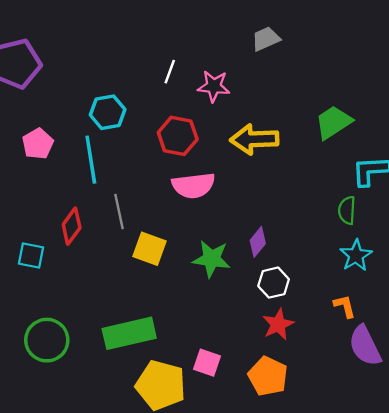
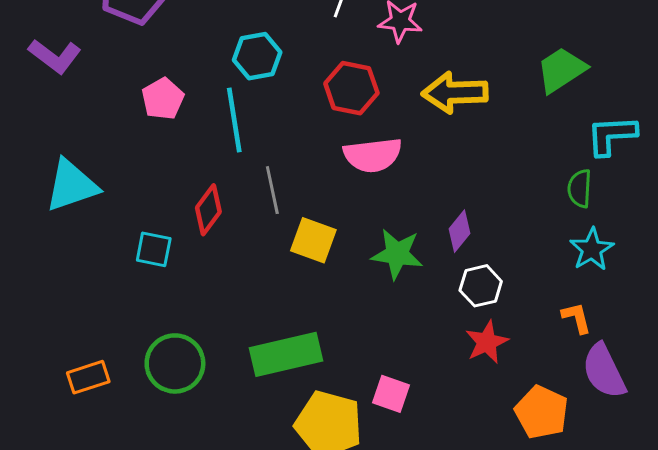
orange pentagon: (268, 376) -> (542, 412), moved

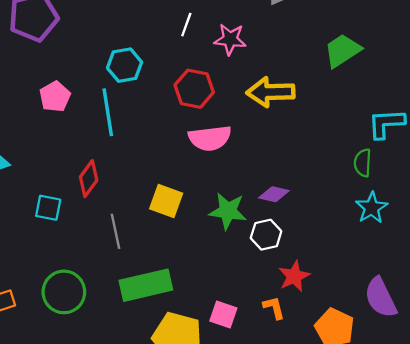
green trapezoid: (561, 70) -> (342, 51), moved
gray line: (272, 190) -> (116, 231), moved
purple diamond: (459, 231) -> (274, 194), turned 64
white hexagon: (481, 286) -> (266, 235), moved
orange L-shape: (577, 318) -> (274, 308), moved

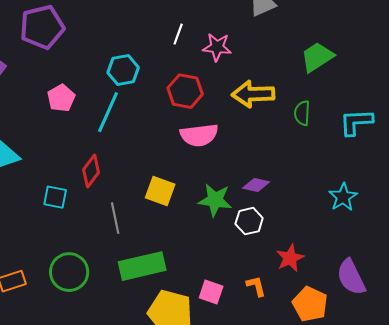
cyan line: (108, 112) -> (108, 112), turned 33
green semicircle: (363, 163) -> (302, 113), moved
red star: (294, 276) -> (290, 258), moved

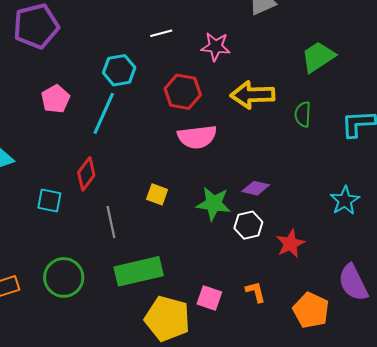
white line: (178, 34) -> (161, 33), moved, turned 55
yellow square: (160, 191) -> (157, 194), size x0.7
red star: (290, 258) -> (290, 244), moved

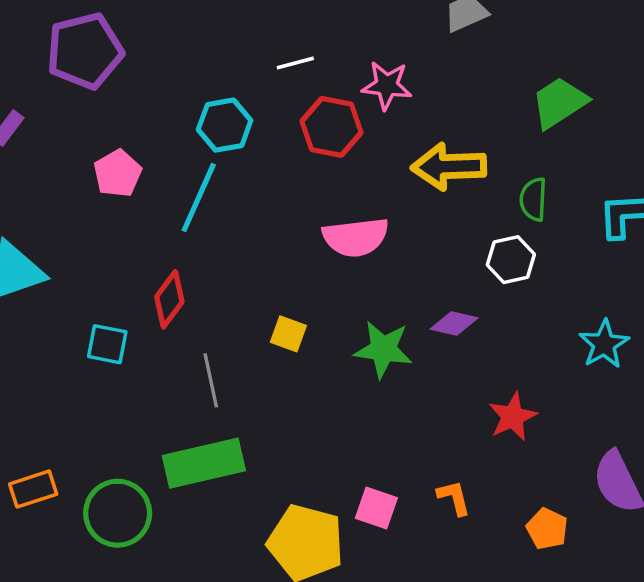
red hexagon: (183, 92) -> (332, 127), moved
white hexagon: (248, 225) -> (511, 260), moved
green rectangle: (139, 271) -> (204, 463), moved
green circle: (64, 277) -> (118, 513), moved
orange pentagon: (311, 310) -> (547, 529), size x0.7

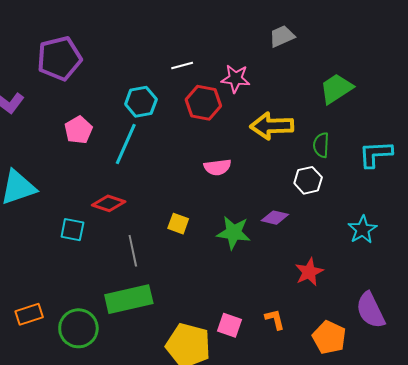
pink semicircle: (356, 237) -> (217, 167), size x0.7
red diamond: (169, 299) -> (109, 203), turned 72
orange pentagon: (547, 529) -> (329, 337), size x1.4

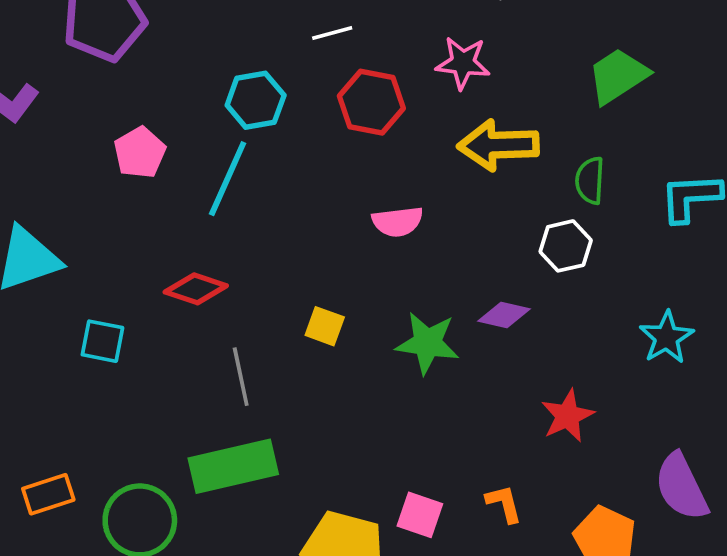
pink star: (236, 79) -> (463, 63), moved
cyan square: (72, 230) -> (102, 341), moved

